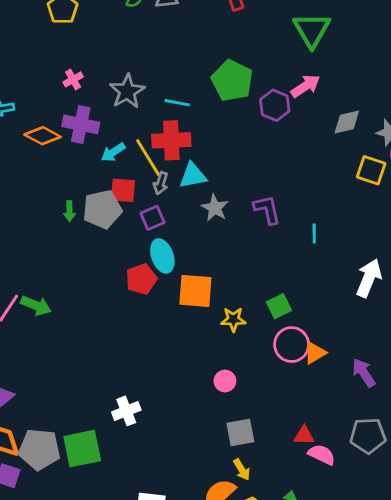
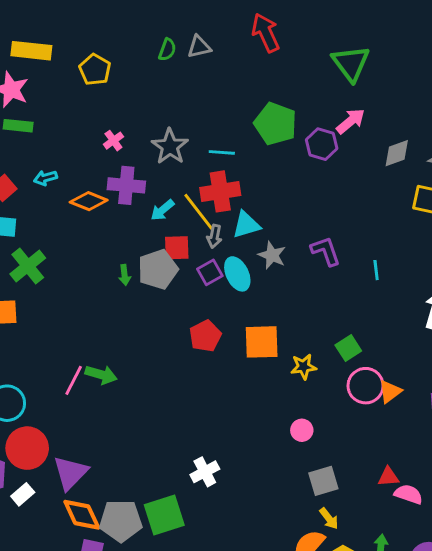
cyan ellipse: (162, 256) -> (237, 274), moved

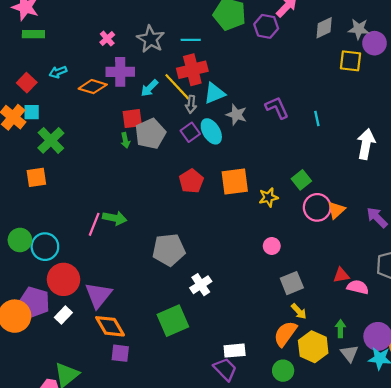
red square: (177, 248) -> (132, 119), moved
gray pentagon: (121, 521) -> (169, 250), moved

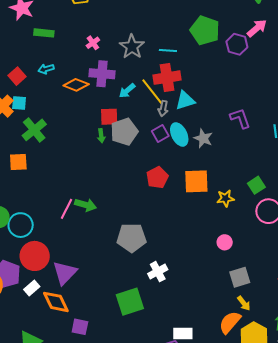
green rectangle: (33, 34) -> (44, 33), moved
gray star: (236, 115) -> (203, 138), moved
orange diamond: (110, 326) -> (56, 302), moved

